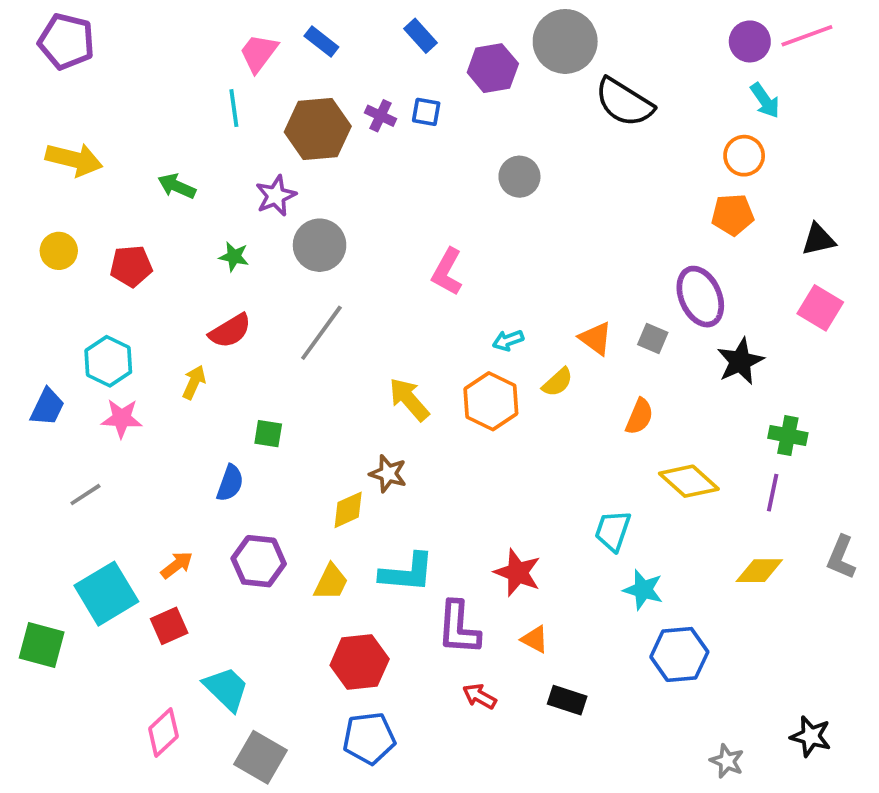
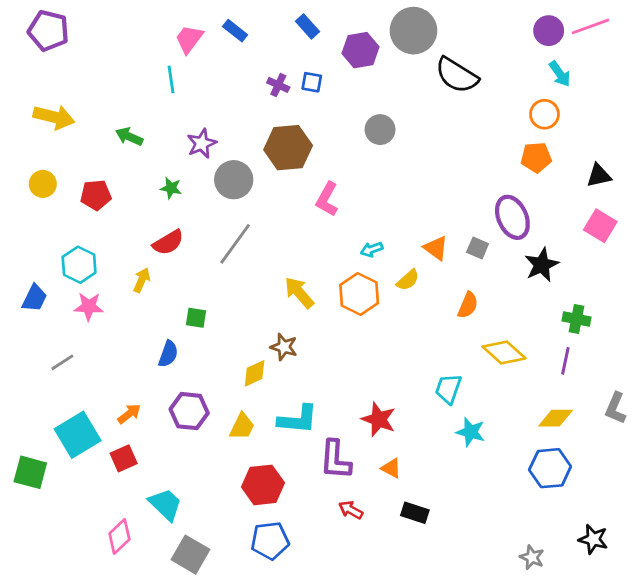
brown hexagon: (318, 129) -> (288, 148), moved
blue hexagon: (679, 654) -> (550, 468), moved

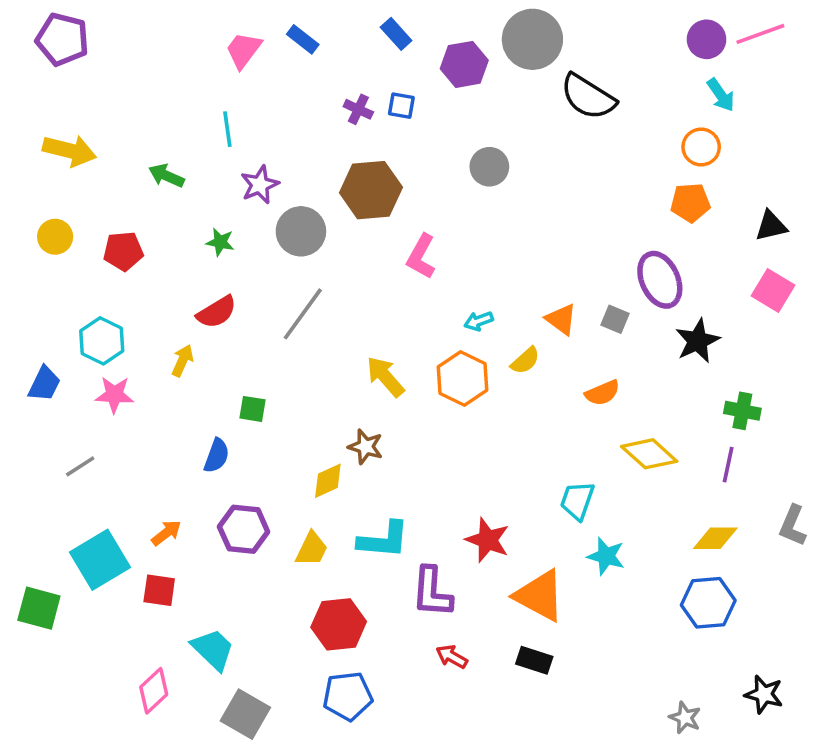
cyan line: (171, 79) -> (227, 129), moved
orange semicircle: (468, 305) -> (602, 393), turned 44
red square: (124, 458) -> (159, 590), turned 32
orange triangle: (391, 468) -> (540, 596), moved, size x2.0

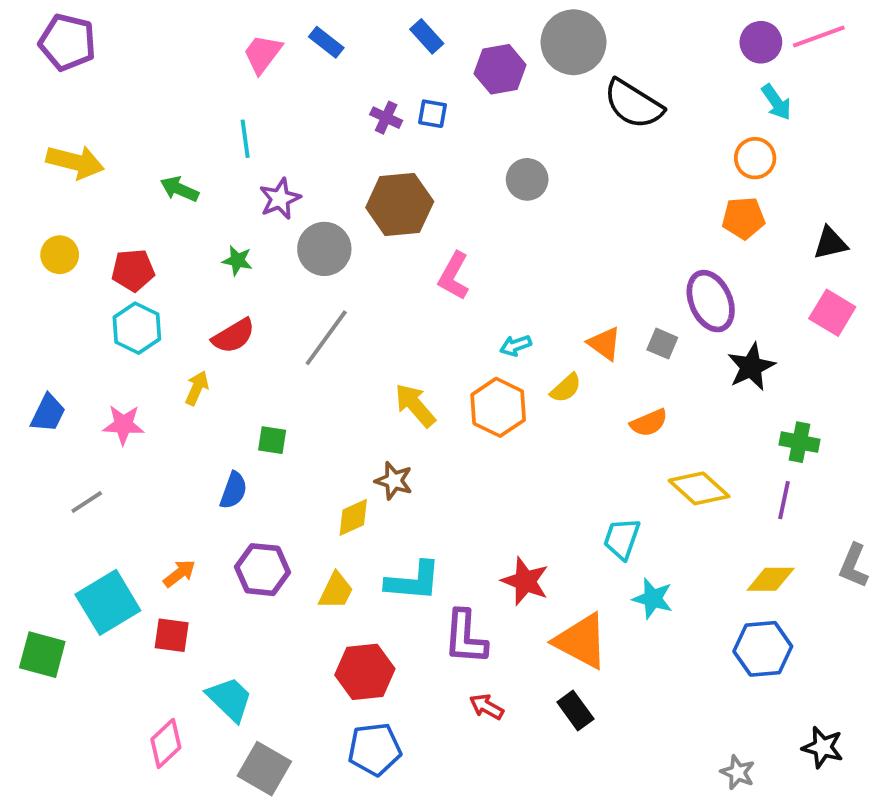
cyan hexagon: (102, 341) -> (137, 328), moved
black rectangle: (534, 660) -> (575, 711), turned 36

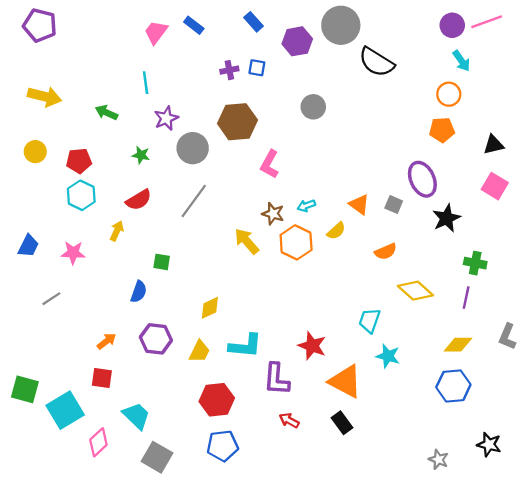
purple cross: (386, 118) -> (229, 70), turned -36
brown star: (394, 481) -> (273, 214), moved
cyan square: (108, 602) -> (65, 410), moved

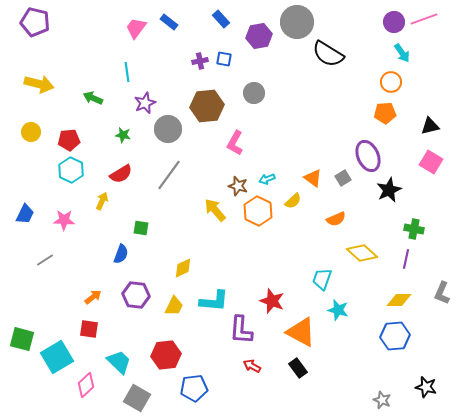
gray circle: (313, 107) -> (254, 93), moved
gray square: (394, 204) -> (343, 178), turned 35
red hexagon: (217, 400) -> (166, 355), moved

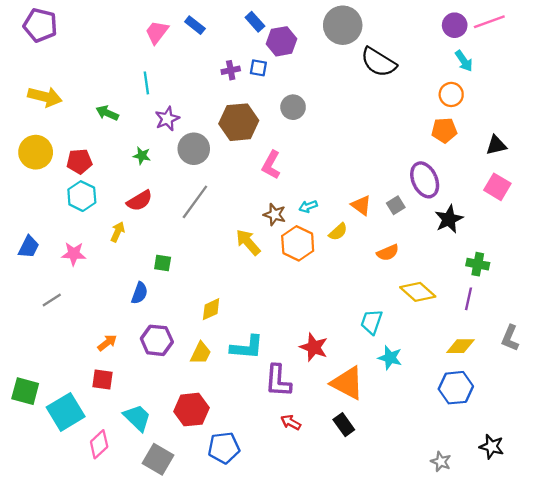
purple hexagon: (259, 36) -> (282, 41), moved
yellow circle: (31, 132) -> (36, 152), size x1.5

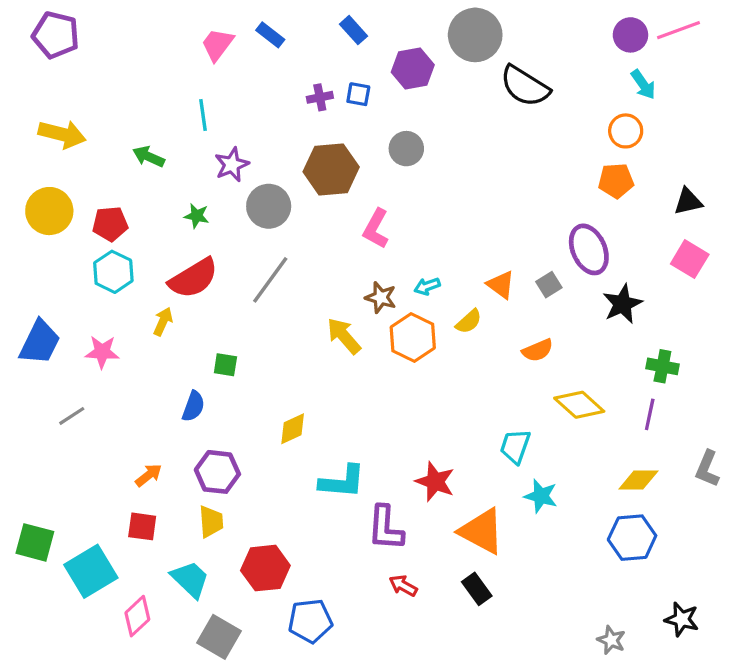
purple hexagon: (282, 41) -> (413, 69), moved
red semicircle: (140, 201) -> (193, 278), size x1.4
blue trapezoid: (29, 247) -> (40, 342), size x1.4
yellow trapezoid: (201, 353) -> (211, 522), moved, turned -30

